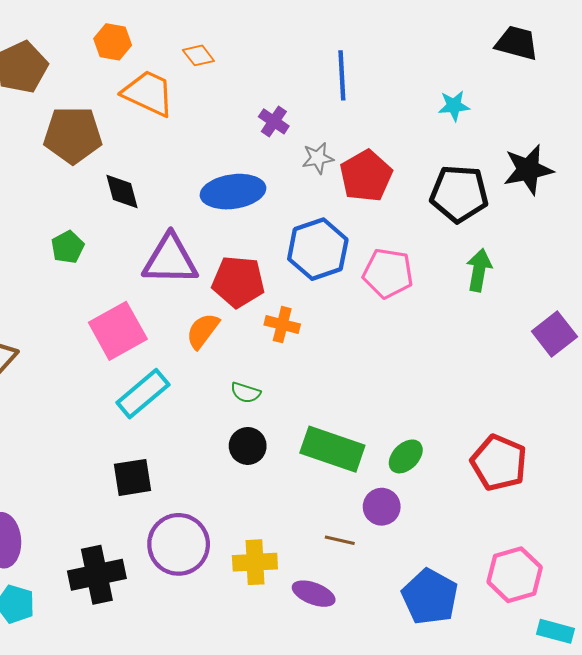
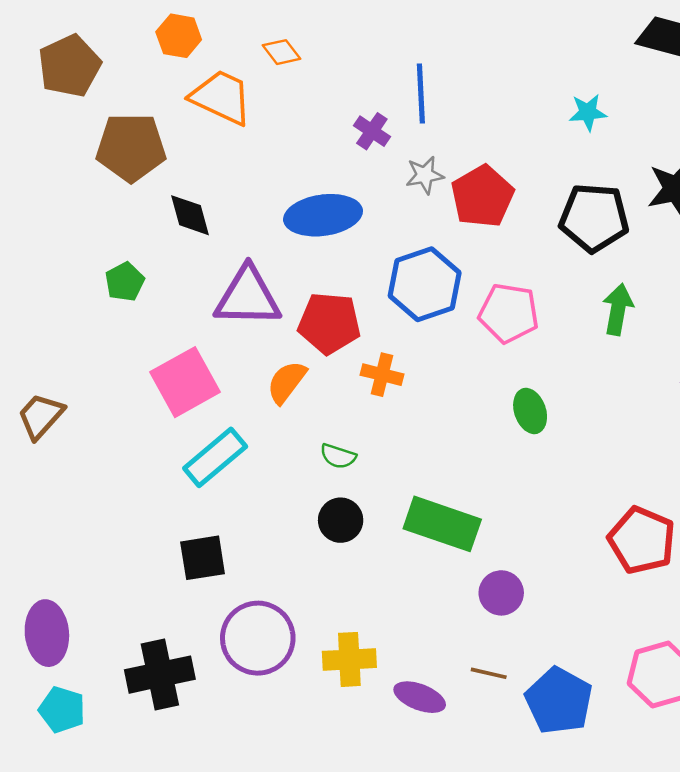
blue line: (342, 75) -> (421, 93), moved
green ellipse: (406, 456) -> (530, 411), moved, turned -64
brown line: (340, 540) -> (489, 673), moved

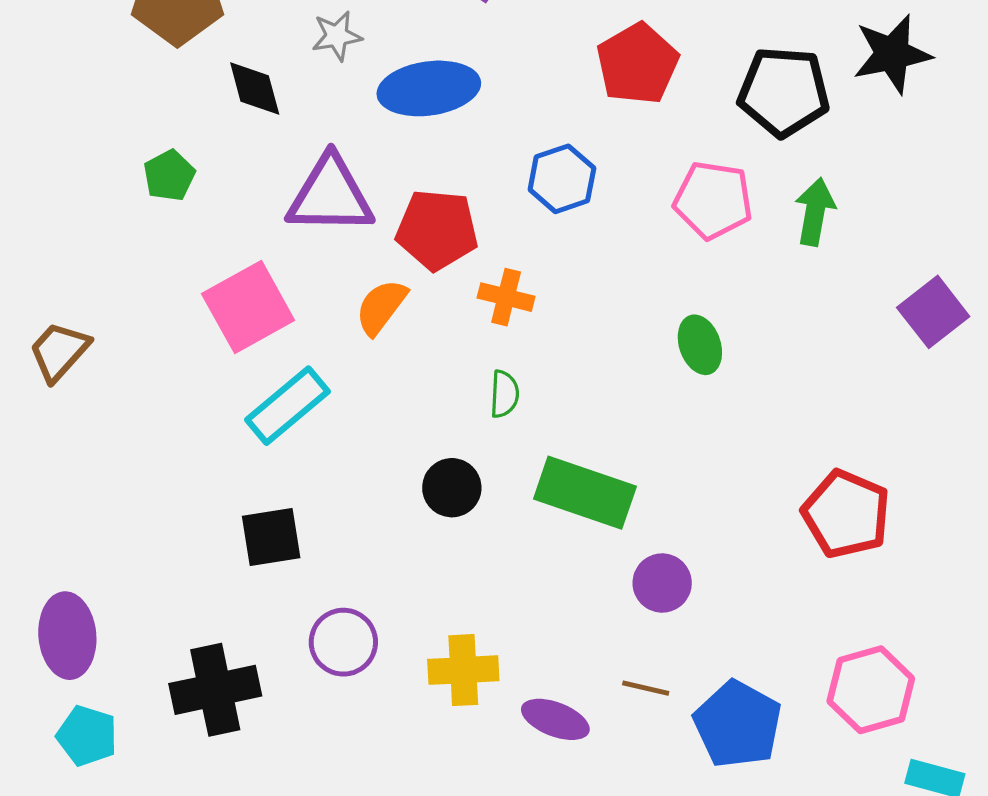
gray star: (425, 175) -> (337, 36), moved
blue hexagon: (425, 284) -> (562, 179), size x0.7
pink pentagon: (509, 313) -> (713, 200), moved
green semicircle: (338, 456) -> (504, 394), moved, turned -105
purple circle: (258, 638) -> (343, 642), size x0.7

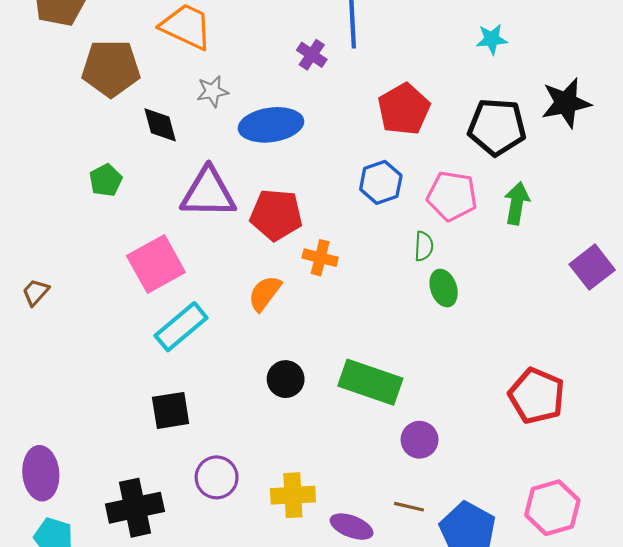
blue hexagon: (562, 179) -> (381, 182), moved
orange semicircle: (381, 307) -> (265, 293), moved
brown trapezoid: (59, 351) -> (36, 292), size x0.7
green semicircle: (504, 394) -> (424, 246), moved

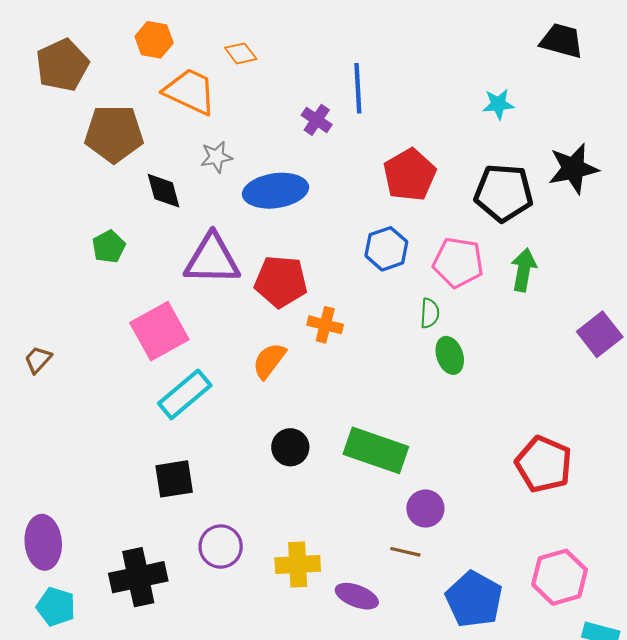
brown line: (409, 507) -> (405, 552), moved

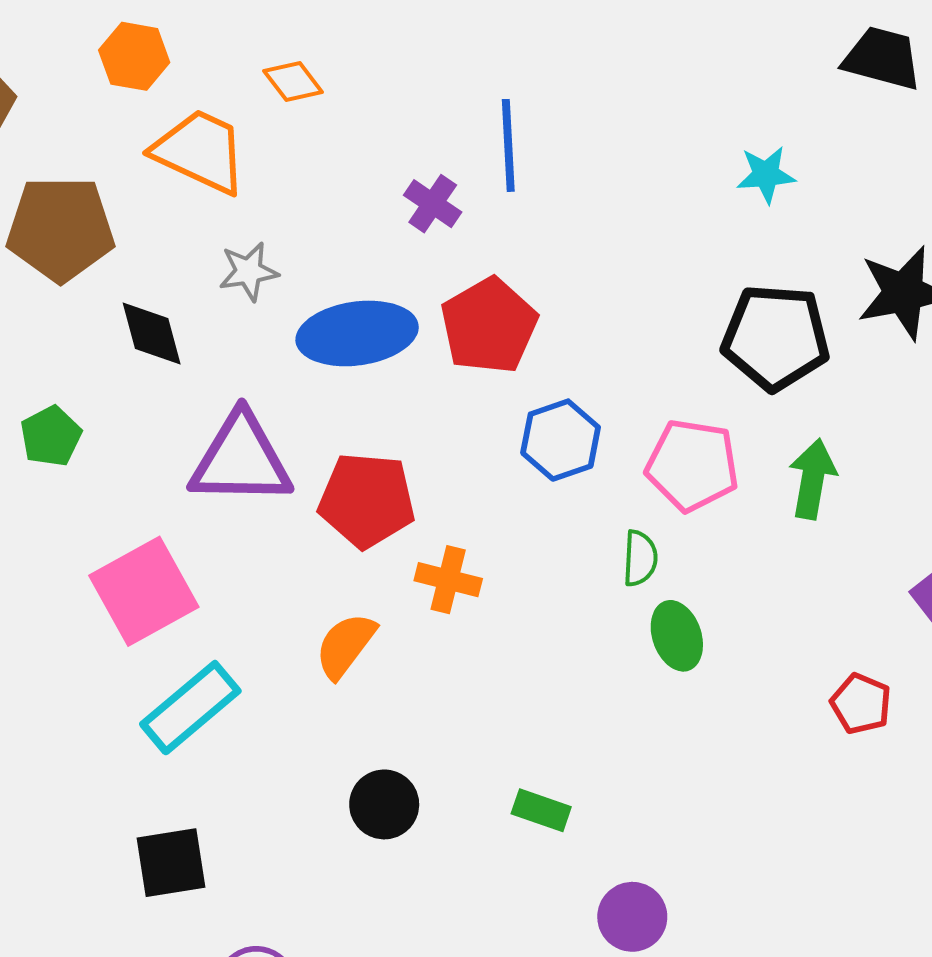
red pentagon: (410, 175) -> (489, 326), moved
green rectangle: (376, 450) -> (541, 810), size x0.5
red pentagon: (544, 464) -> (861, 704), moved, size x0.6

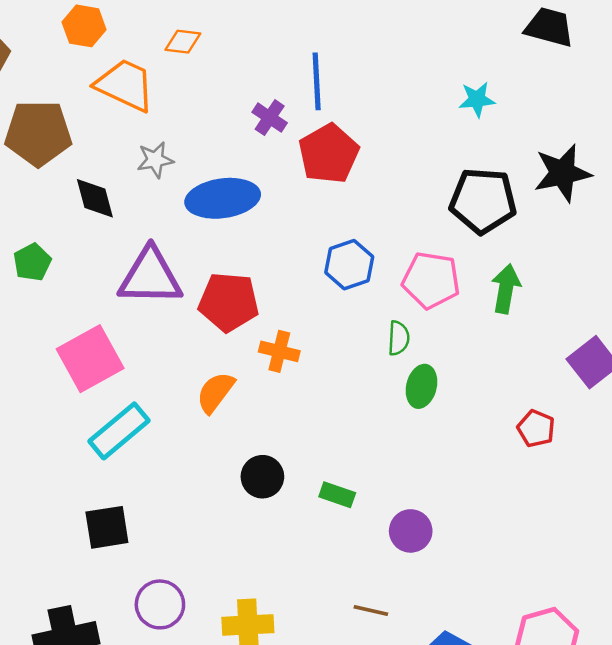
orange diamond: (293, 82) -> (183, 42), turned -45
red pentagon: (489, 326) -> (329, 154), moved
green ellipse: (677, 636) -> (421, 386), turned 33
black circle: (384, 804) -> (262, 477), moved
purple circle: (632, 917) -> (411, 531), moved

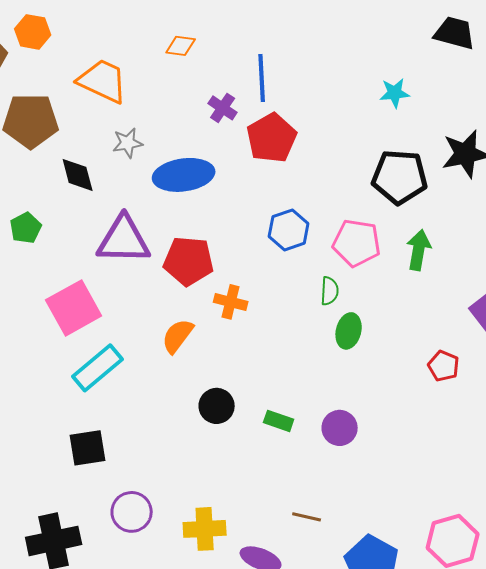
orange hexagon: (84, 26) -> (33, 32), moved
orange diamond: (183, 42) -> (181, 46), moved
purple circle: (411, 531) -> (340, 428), moved

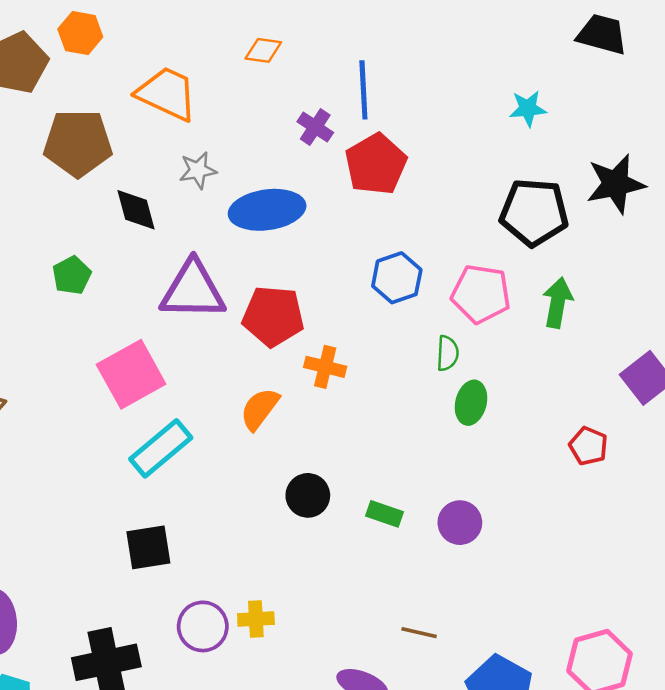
yellow cross: (205, 529) -> (256, 619), moved, size x0.7

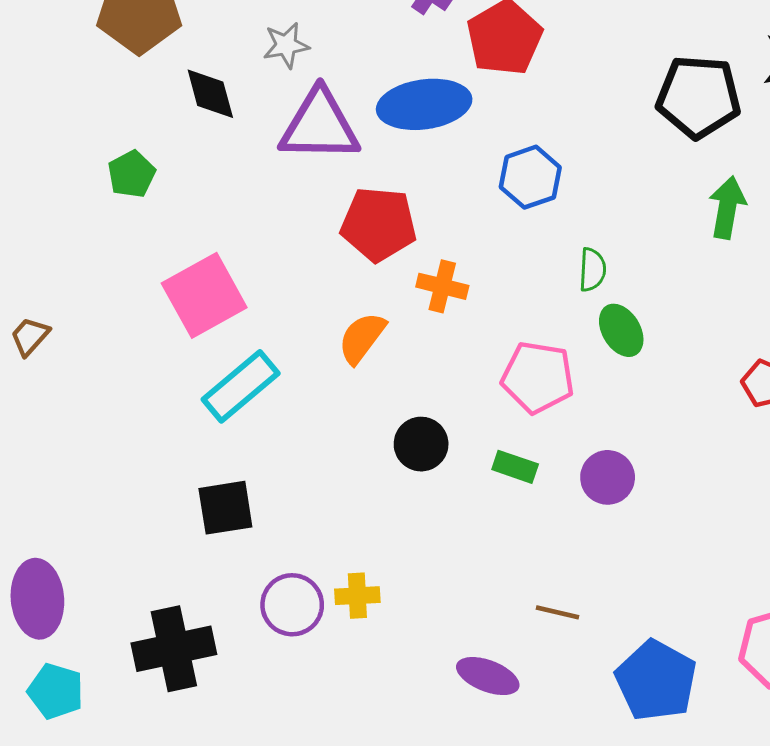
blue ellipse: (267, 210) -> (424, 104), moved
purple triangle: (193, 290) -> (319, 126), moved
pink pentagon: (481, 294) -> (538, 377), moved
green ellipse: (471, 403) -> (621, 330), turned -45

